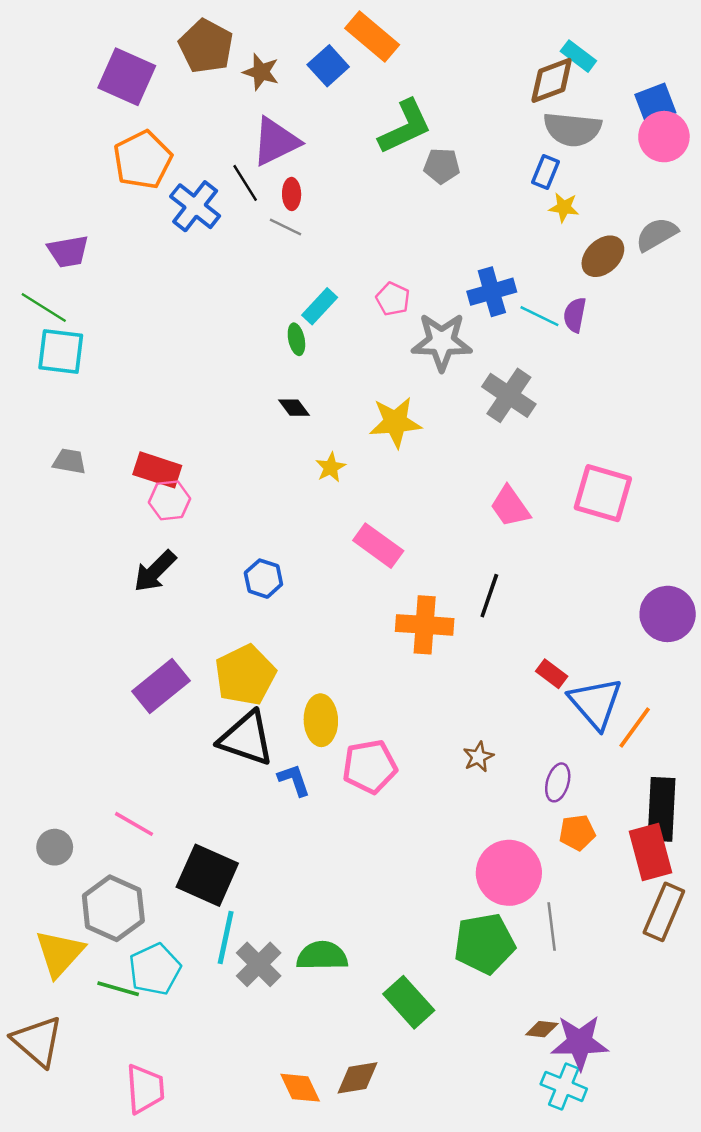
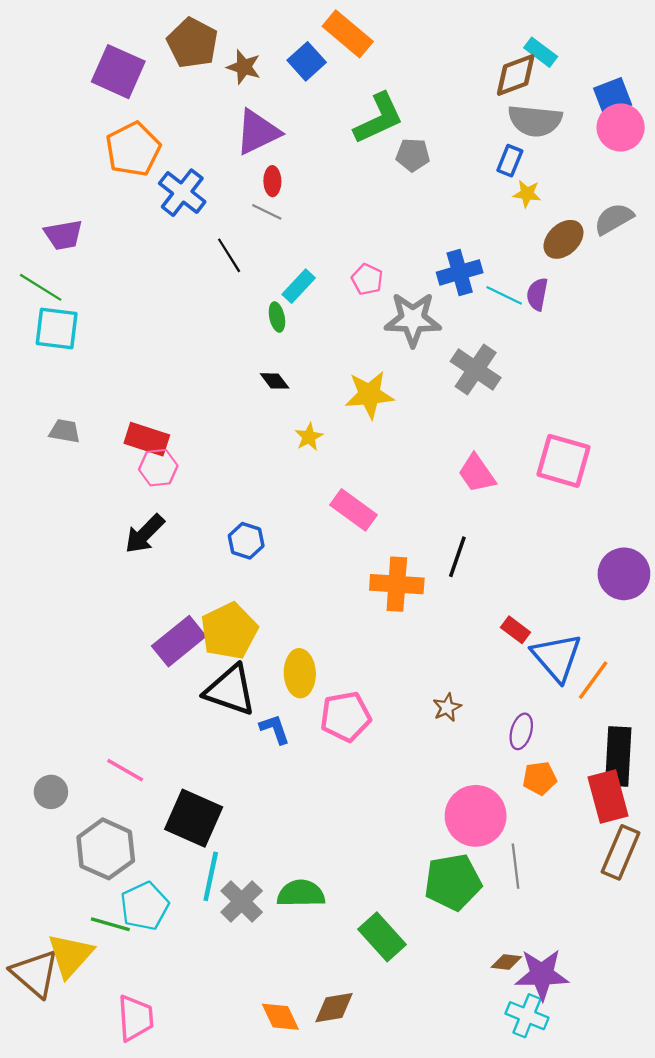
black line: (245, 183) -> (229, 255), moved
purple rectangle: (161, 686) -> (179, 641), moved
yellow triangle: (60, 953) -> (70, 955), moved

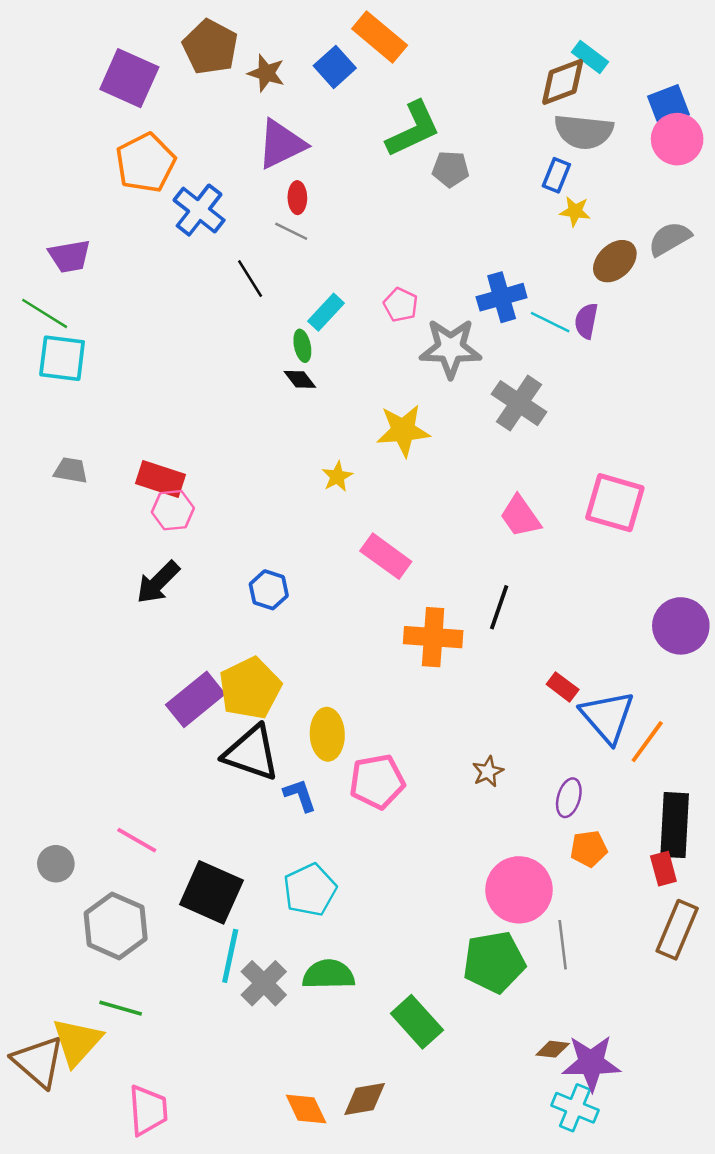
black diamond: (275, 381) -> (300, 379), moved
red rectangle: (608, 796) -> (663, 869), size x0.6
cyan pentagon: (145, 906) -> (310, 890), moved

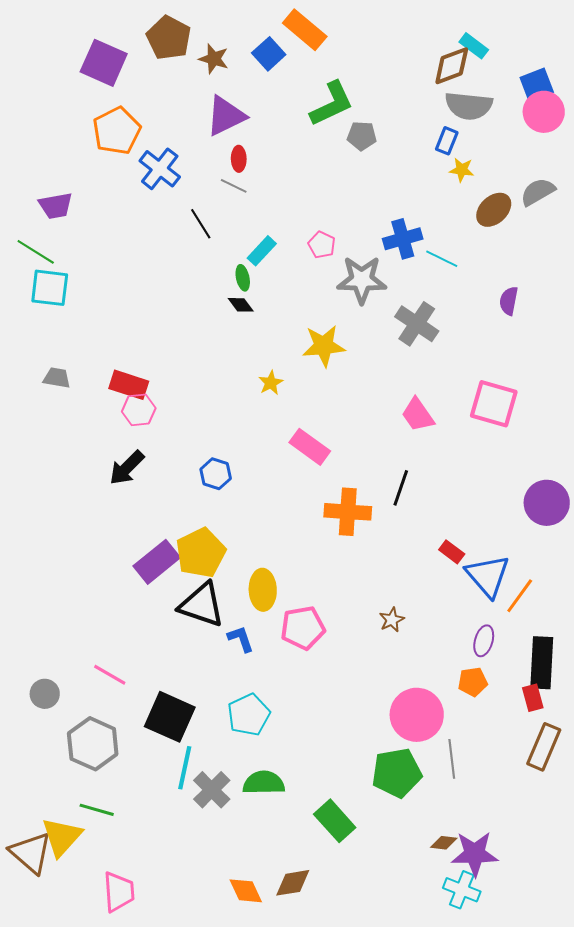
purple semicircle: (586, 321) -> (509, 301), moved
purple ellipse: (569, 798) -> (484, 641), moved

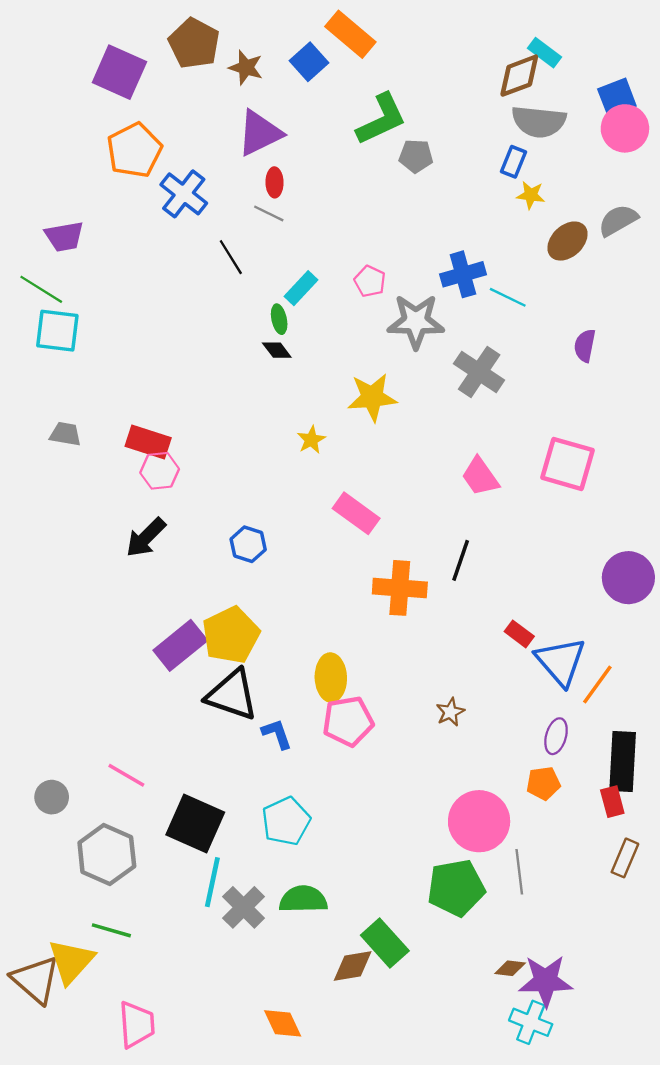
yellow ellipse: (263, 590) -> (331, 678), moved
brown rectangle: (544, 747) -> (625, 858), size x0.7
brown diamond: (293, 883) -> (353, 966), moved

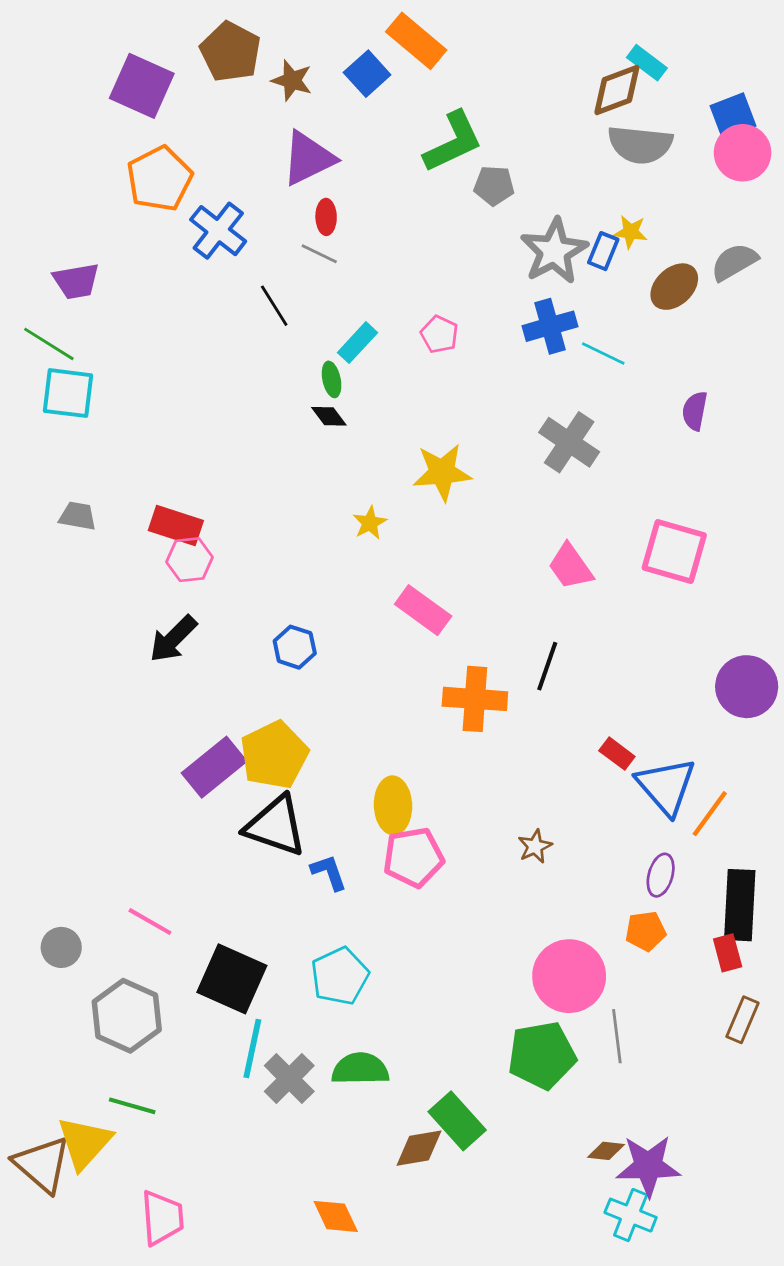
blue rectangle: (514, 162) -> (603, 251), moved
gray star: (416, 321) -> (554, 251), moved, turned -30

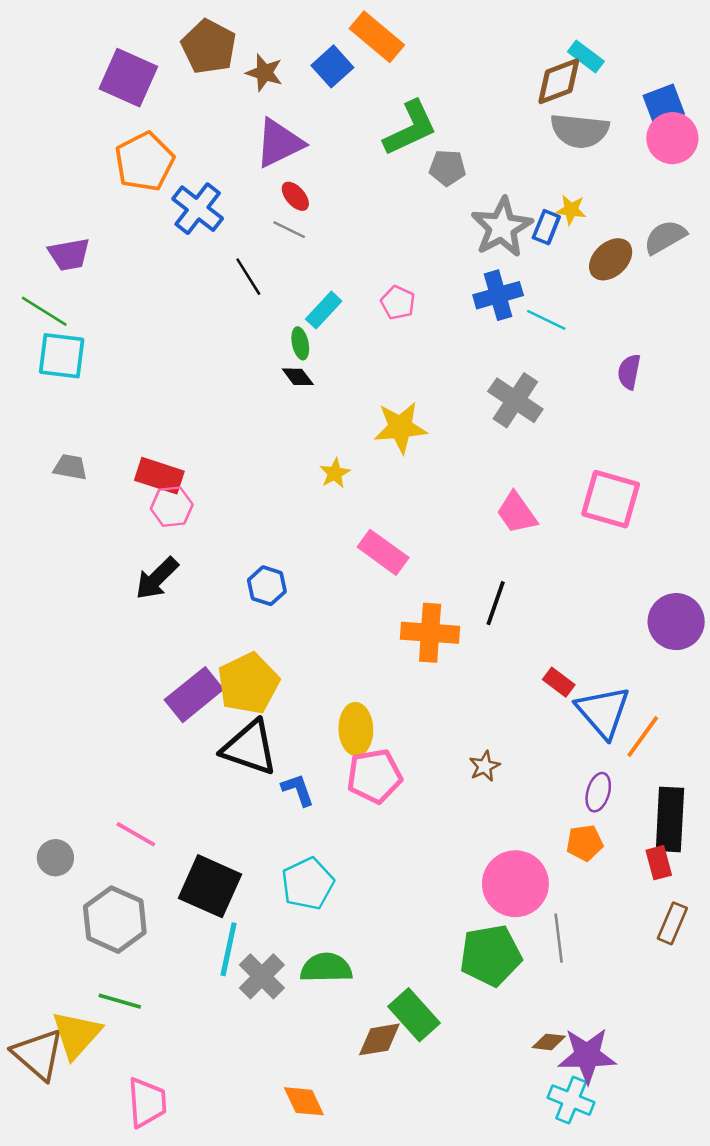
red ellipse: (326, 217) -> (295, 196), turned -40

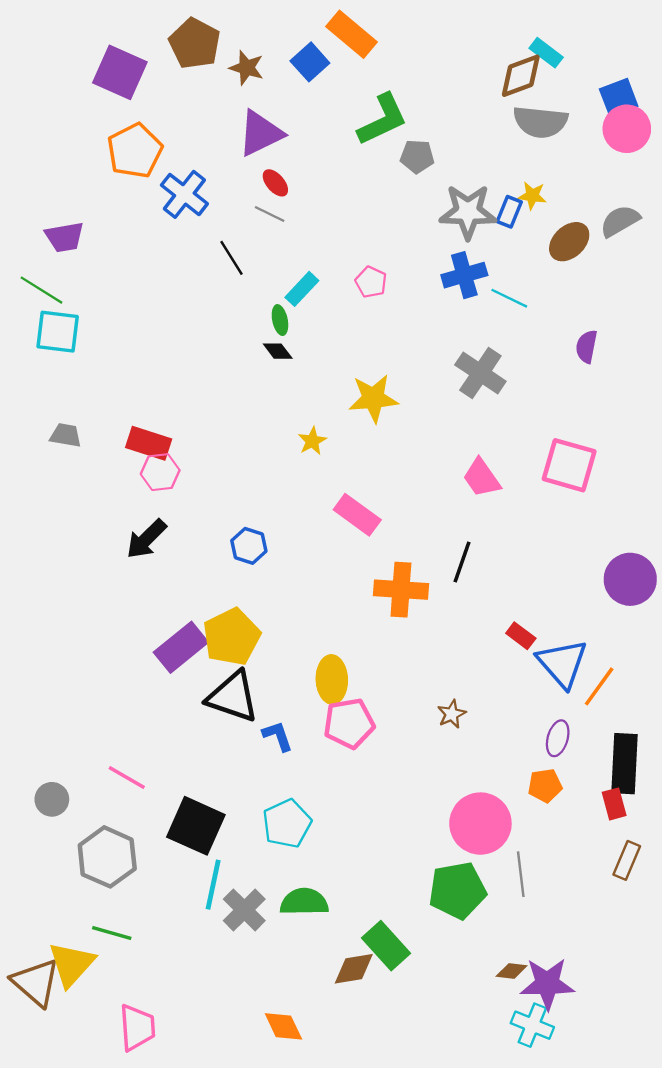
gray star: (502, 227) -> (468, 212), turned 30

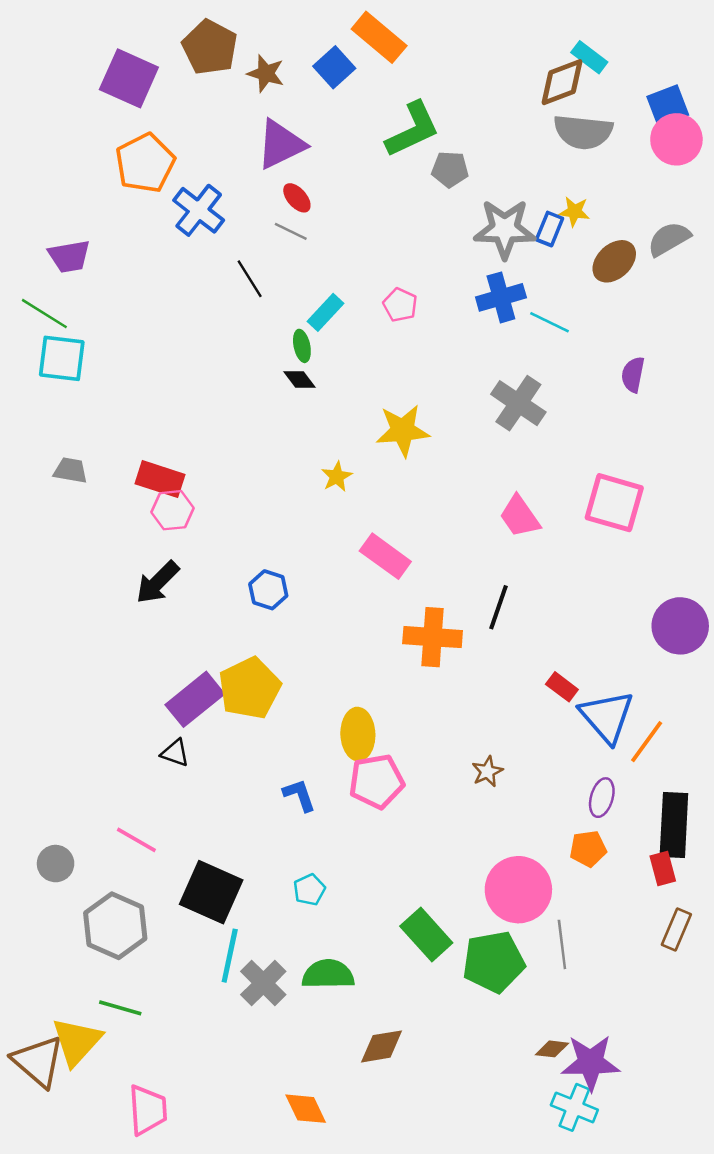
black triangle: (233, 697) -> (175, 753), moved, size x0.5
cyan pentagon: (287, 824) -> (309, 890), size x0.6
green rectangle: (386, 946) -> (426, 934), moved

